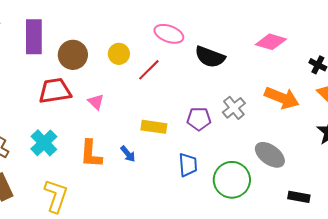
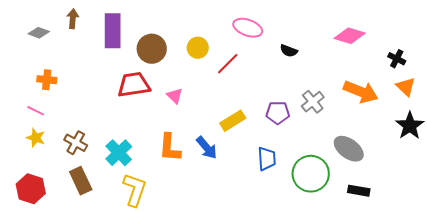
black semicircle: (210, 57) -> (289, 51), size x0.6
yellow rectangle: (154, 127) -> (233, 121), turned -40
cyan cross: (44, 143) -> (119, 153), moved
blue arrow: (128, 154) -> (207, 148), size x1.4
black rectangle: (299, 197) -> (359, 191), moved

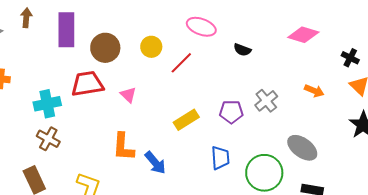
orange arrow: (361, 92) -> (314, 91), size x0.6
brown cross: (76, 143) -> (48, 139), moved
blue arrow: (207, 148) -> (155, 163), moved
cyan cross: (119, 153) -> (47, 104), moved, turned 32

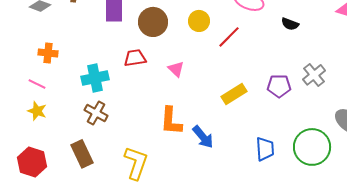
red trapezoid: (87, 84) -> (135, 58), size x0.7
blue trapezoid: (220, 158) -> (265, 149), moved

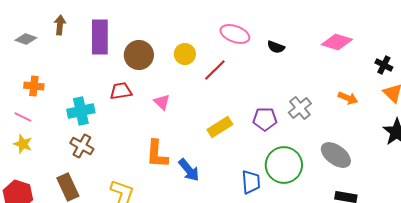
black semicircle: (290, 24) -> (276, 47), moved
green circle: (312, 147) -> (284, 165), moved

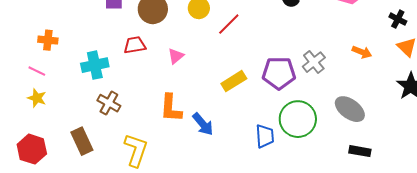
pink triangle: (162, 102) -> (176, 56), turned 36
purple pentagon: (265, 119) -> (279, 73), size x1.4
brown cross: (82, 146) -> (109, 103), moved

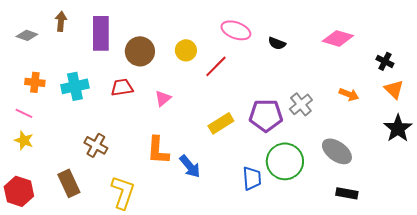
cyan cross: (95, 65) -> (75, 86), moved

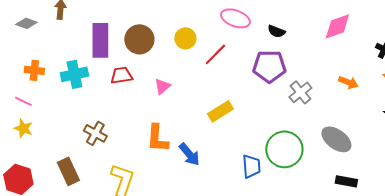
purple rectangle: (101, 33) -> (100, 40), moved
pink diamond: (338, 38) -> (337, 26), turned -36
purple pentagon: (266, 115) -> (269, 66), moved

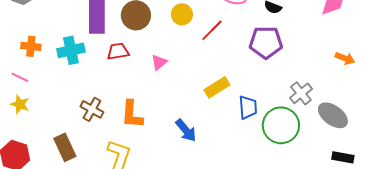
gray cross: (300, 92) -> (301, 93), moved
orange L-shape: (157, 138) -> (132, 114), moved
blue trapezoid: (251, 166) -> (248, 107), moved

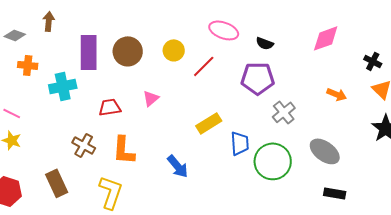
orange cross: (31, 46) -> (28, 65), moved
red trapezoid: (118, 51) -> (110, 107), moved
gray cross: (301, 93) -> (284, 112), moved

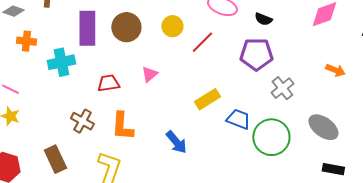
blue trapezoid: (240, 143) -> (238, 119), turned -65

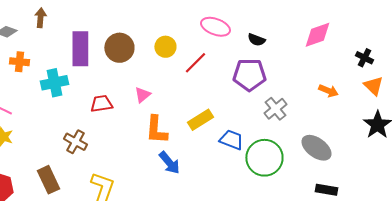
orange L-shape: (122, 126) -> (156, 130), moved

